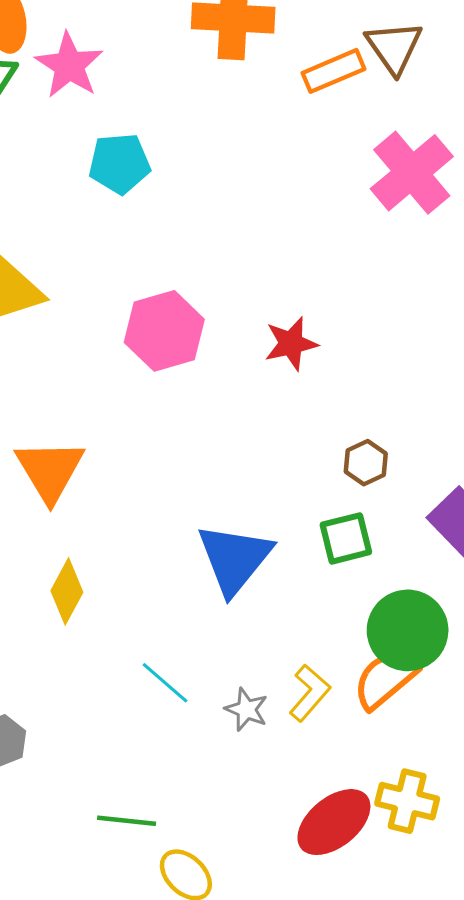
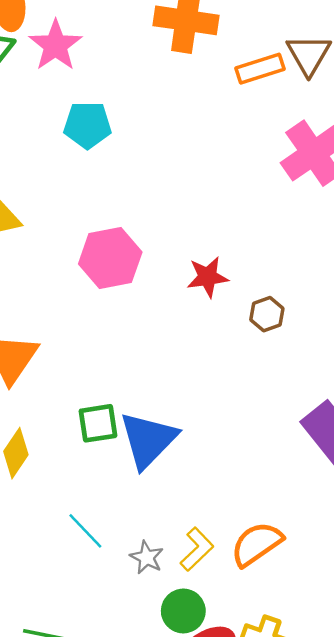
brown hexagon: (366, 463) -> (267, 314), moved
green square: (346, 538) -> (98, 423), moved
green circle: (408, 630) -> (183, 611), moved, size x0.7

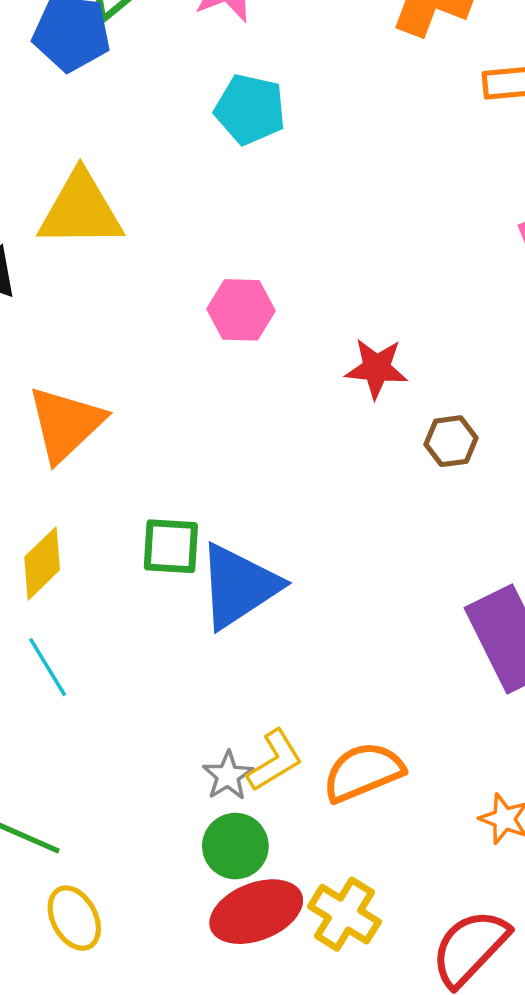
pink hexagon: (110, 258) -> (241, 310), size x0.7
cyan line: (85, 531) -> (48, 667), moved
gray star: (147, 557) -> (228, 776), moved

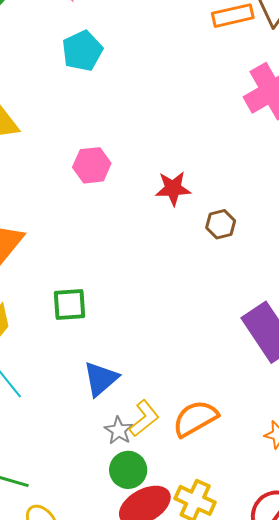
cyan pentagon: (250, 109) -> (82, 51), turned -30
blue triangle: (239, 586) -> (101, 379), moved, size x0.7

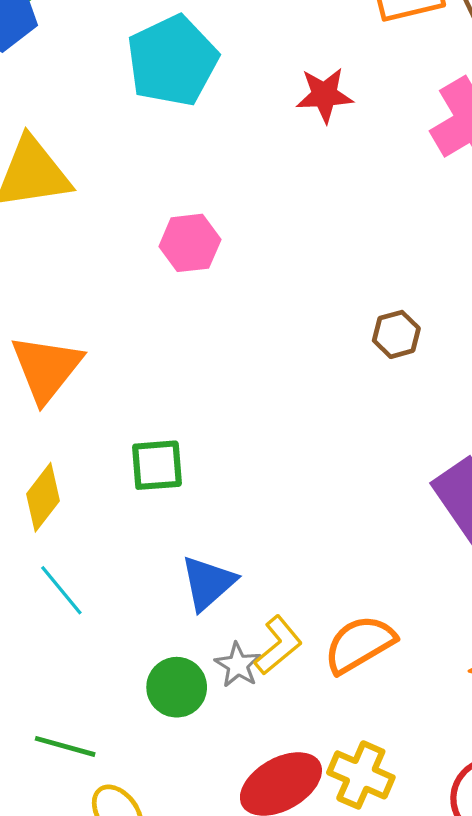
cyan pentagon: (82, 51) -> (172, 61), size x1.4
red star: (173, 188) -> (324, 95), moved
green circle: (128, 470) -> (177, 687), moved

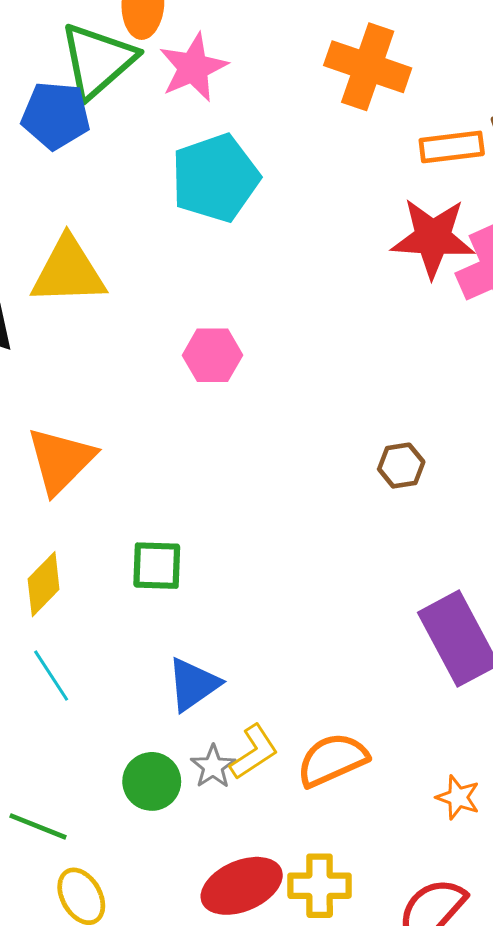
red star: (324, 95) -> (433, 238), moved, size x1.5
yellow cross: (361, 775) -> (320, 886), turned -30

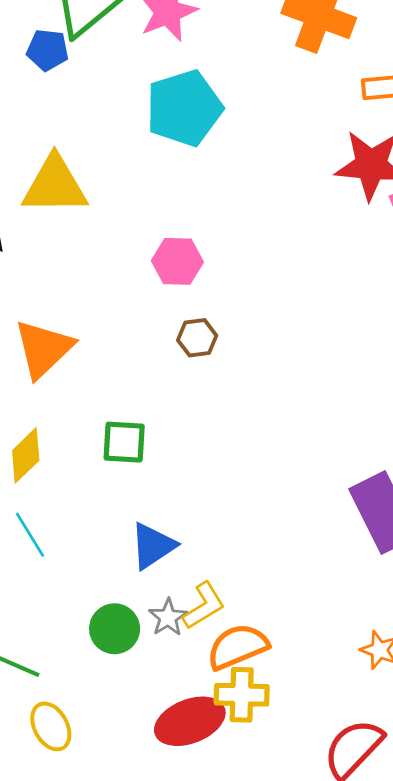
blue pentagon: (56, 115) -> (48, 50), size x0.7
brown hexagon: (401, 466) -> (197, 338), moved
orange semicircle: (332, 760) -> (238, 647), moved
yellow cross: (320, 886) -> (242, 695), moved

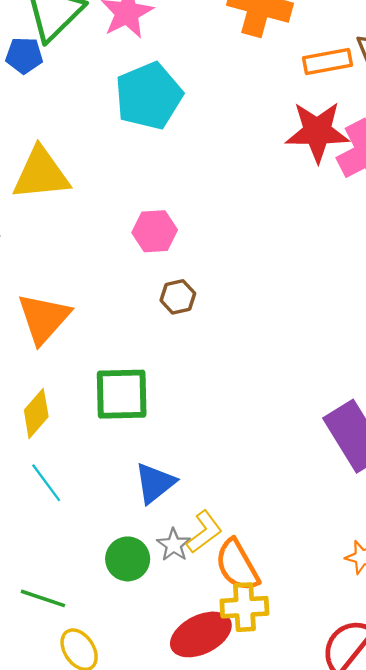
green square: (124, 442) -> (122, 394), size x1.4
orange semicircle: (238, 647) -> (237, 565), turned -92

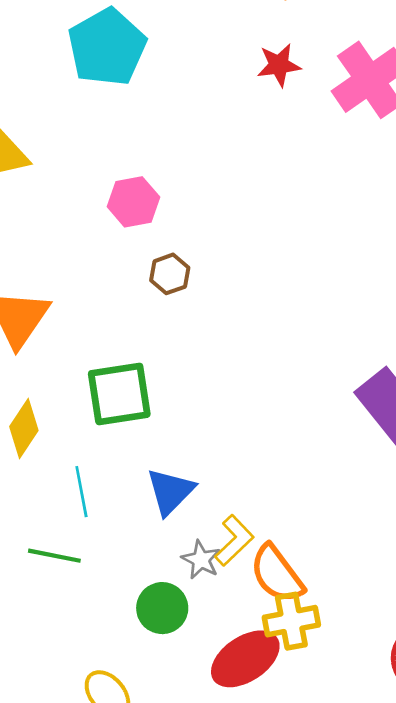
red star: (317, 132) -> (279, 65), moved, size x0.6
cyan line: (46, 483) -> (81, 492), moved, turned 33
green circle: (128, 559) -> (162, 608), moved
green line: (43, 598) -> (54, 556), moved

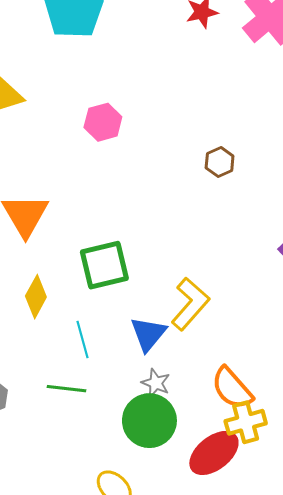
brown hexagon: (170, 274) -> (220, 162), moved
yellow L-shape: (234, 540) -> (190, 304), moved, size x1.4
gray star: (201, 560) -> (156, 383), moved
green circle: (162, 608) -> (149, 421), size x1.4

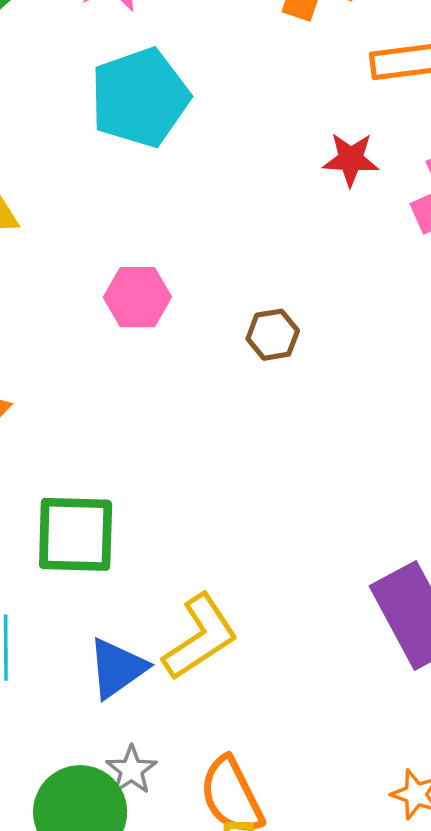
brown hexagon: (220, 162) -> (273, 335), moved
gray star: (156, 383) -> (131, 770), moved

